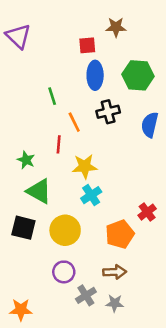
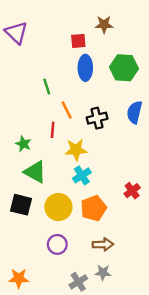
black cross: (108, 112) -> (97, 118), moved
orange pentagon: (120, 234) -> (94, 208), moved
gray cross: (86, 295) -> (78, 282), moved

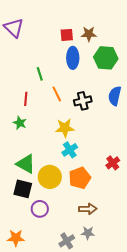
brown star: (104, 25) -> (89, 34), moved
red line: (53, 130) -> (26, 99), moved
green triangle: (35, 172) -> (26, 164), moved
black square: (21, 205) -> (23, 189), moved
purple circle: (57, 244) -> (40, 209), moved

